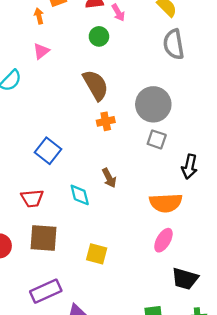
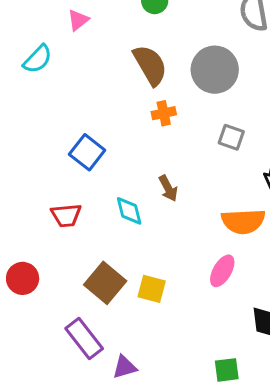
gray circle: (153, 104) -> (215, 70), moved
brown square: (43, 238) -> (105, 283), moved, turned 36
pink ellipse: (163, 240) -> (222, 271), moved
purple rectangle: (46, 291) -> (84, 338), turned 76

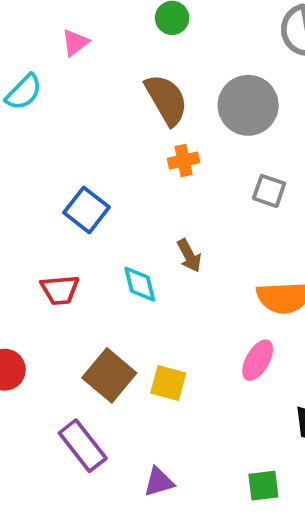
purple triangle: (125, 367) -> (159, 482), moved

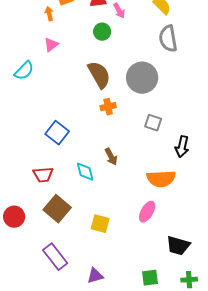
brown square: (109, 375) -> (57, 209), moved

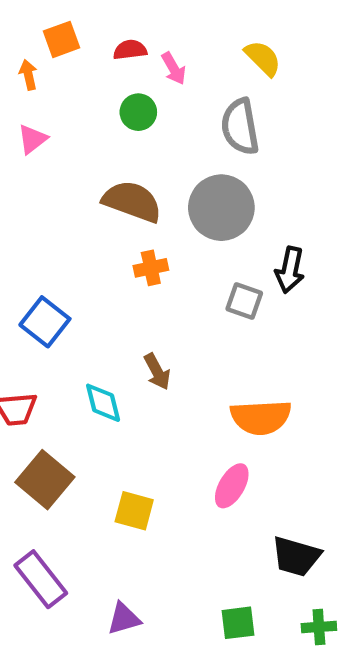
gray semicircle: (168, 39) -> (240, 127), moved
brown semicircle: (99, 75) -> (132, 201), turned -40
black arrow: (182, 147) -> (290, 270), moved

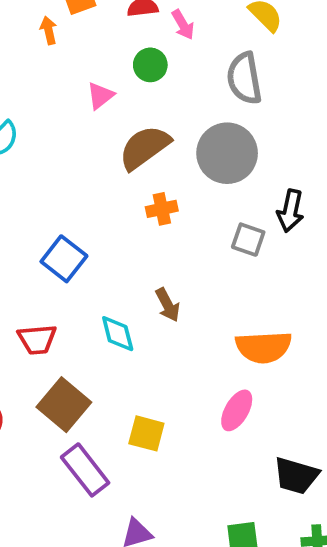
pink triangle: (32, 139) -> (100, 96), moved
brown semicircle: (132, 201) -> (145, 147), turned -56
purple rectangle: (41, 579) -> (85, 470), moved

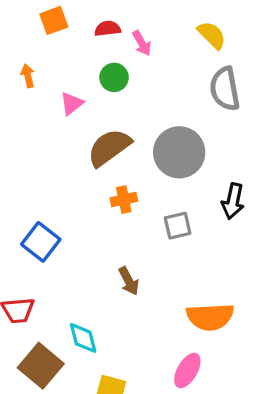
orange arrow: (49, 30) -> (28, 76), moved
gray semicircle: (244, 78) -> (225, 89), moved
gray square: (248, 240) -> (178, 226), moved, turned -32
cyan diamond: (118, 334) -> (83, 338), moved

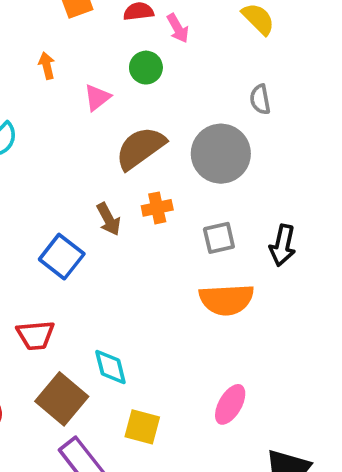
gray semicircle: (225, 89) -> (260, 99), moved, size x0.6
black arrow: (233, 201) -> (283, 245), moved
brown arrow: (129, 281) -> (109, 219), moved
orange semicircle: (210, 317) -> (226, 300), moved

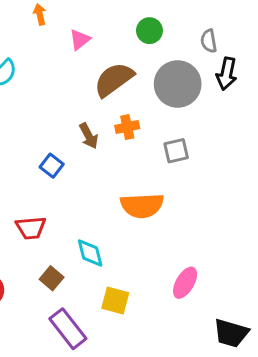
green circle: (146, 68) -> (149, 31), moved
black arrow: (283, 245) -> (227, 74), moved
blue square: (62, 257) -> (52, 166), size x0.7
orange semicircle: (226, 300) -> (142, 206), moved
brown square: (62, 399) -> (52, 278), size x0.6

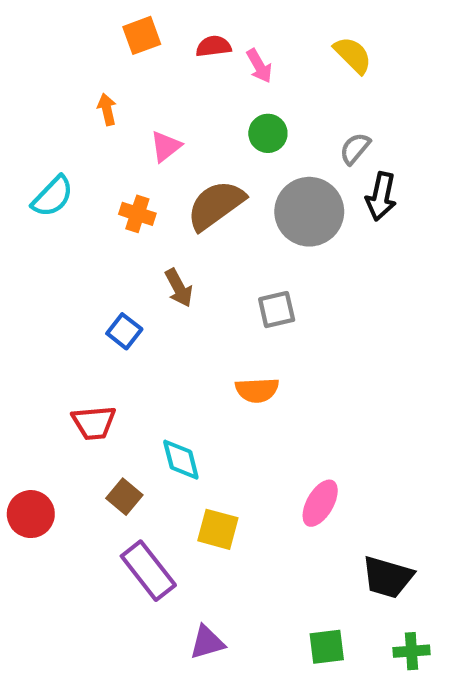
gray semicircle: (209, 41) -> (355, 149), turned 50
orange cross: (127, 127) -> (137, 214), moved, turned 30
gray square: (176, 151) -> (277, 310), moved
orange semicircle: (142, 206) -> (257, 390), size x0.7

